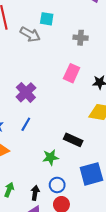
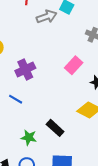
gray arrow: (30, 34) -> (47, 17), turned -66
blue line: (26, 124) -> (16, 99), turned 72

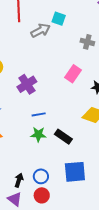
blue line: (16, 99) -> (39, 114), moved, turned -32
green star: (29, 138) -> (38, 134), moved

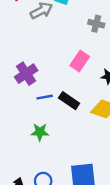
blue line: (39, 114) -> (45, 97), moved
black rectangle: (63, 137) -> (69, 101), moved

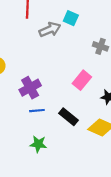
blue line: (45, 97) -> (37, 111), moved

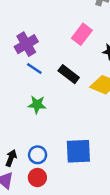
blue line: (37, 111) -> (34, 69), turned 40

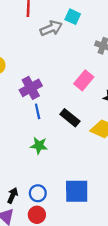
blue line: (34, 69) -> (38, 111), turned 42

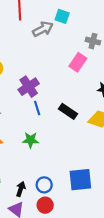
pink rectangle: (84, 80) -> (78, 62), moved
green star: (39, 146) -> (31, 140), moved

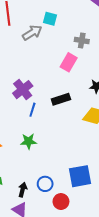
blue line: (37, 108) -> (32, 110), turned 40
black rectangle: (68, 111) -> (61, 99), moved, turned -48
red circle: (45, 205) -> (61, 202), moved

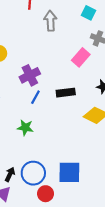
cyan square: (50, 19) -> (88, 13), moved
gray arrow: (32, 33) -> (50, 21), turned -72
blue circle: (45, 184) -> (33, 173), size x1.5

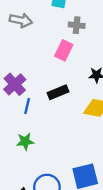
gray arrow: (50, 21) -> (21, 20), turned 120

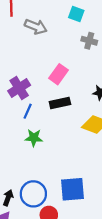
pink rectangle: (64, 50) -> (58, 74), moved
green star: (25, 141) -> (34, 138), moved

